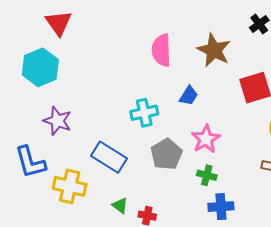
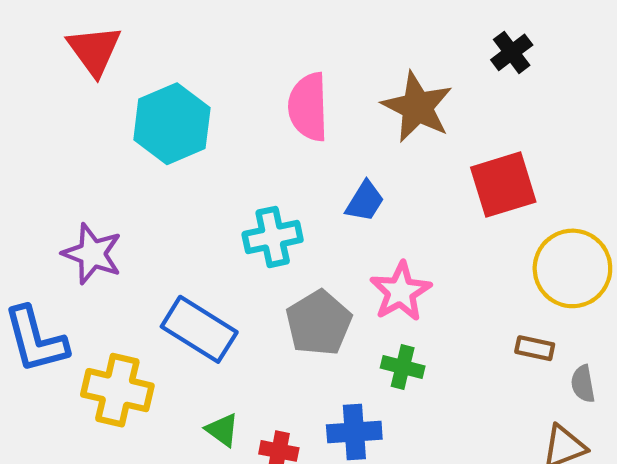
cyan hexagon: (40, 67) -> (172, 124), moved
blue cross: (221, 207) -> (354, 432), moved

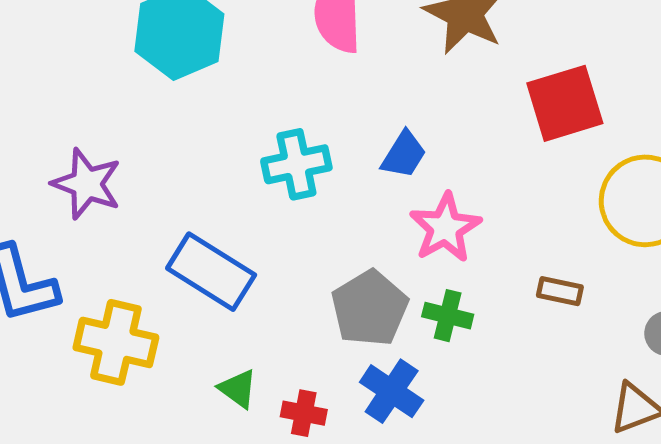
blue trapezoid: (365, 201) -> (404, 155), moved
gray pentagon: (319, 323) -> (370, 308), moved
brown rectangle: (535, 348) -> (560, 291), moved
blue cross: (354, 432) -> (392, 391), turned 38

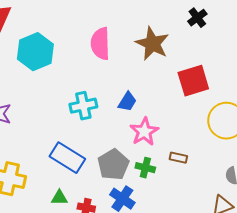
blue rectangle: (211, 272) -> (67, 158), moved
brown rectangle: (560, 291) -> (178, 158), moved
green triangle: (238, 389) -> (59, 198), turned -36

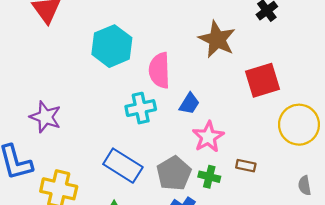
pink semicircle: (100, 44) -> (159, 70), moved
cyan hexagon: (35, 52) -> (112, 46), moved

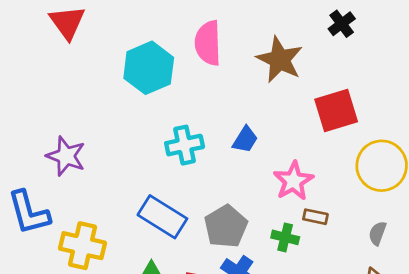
pink semicircle: (159, 70) -> (208, 43), moved
pink star: (208, 137) -> (293, 181), moved
green cross: (209, 177) -> (285, 237), moved
gray semicircle: (305, 186) -> (377, 233), moved, turned 30

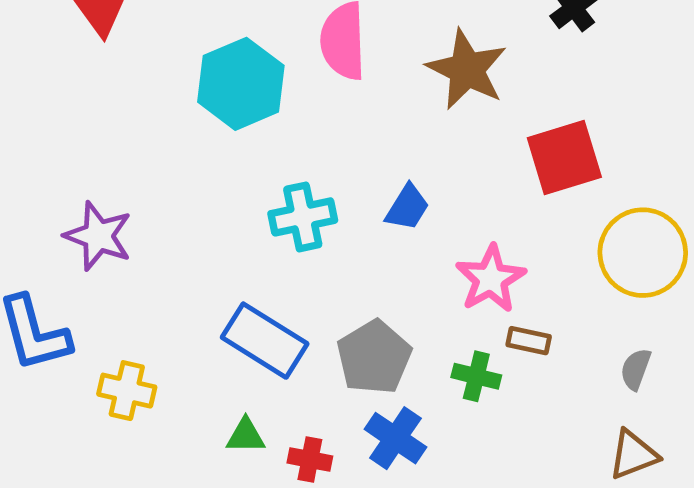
yellow cross: (83, 246) -> (127, 391), size x0.7

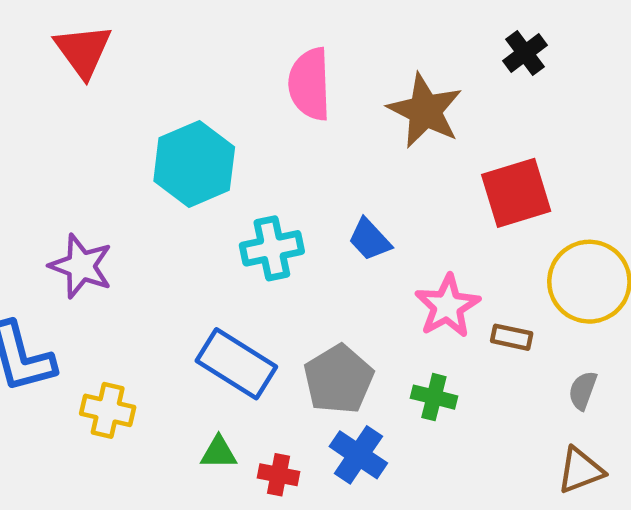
cyan hexagon: (241, 84) -> (194, 164), moved
blue trapezoid: (407, 207) -> (370, 239), turned 105
brown rectangle: (529, 341) -> (512, 337), moved

